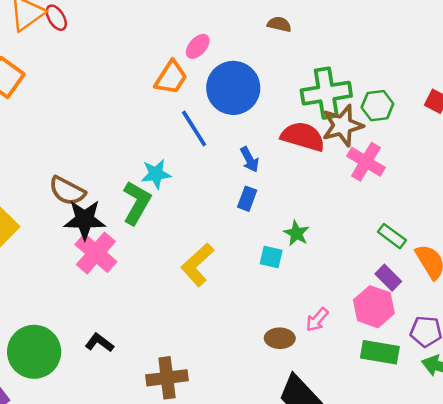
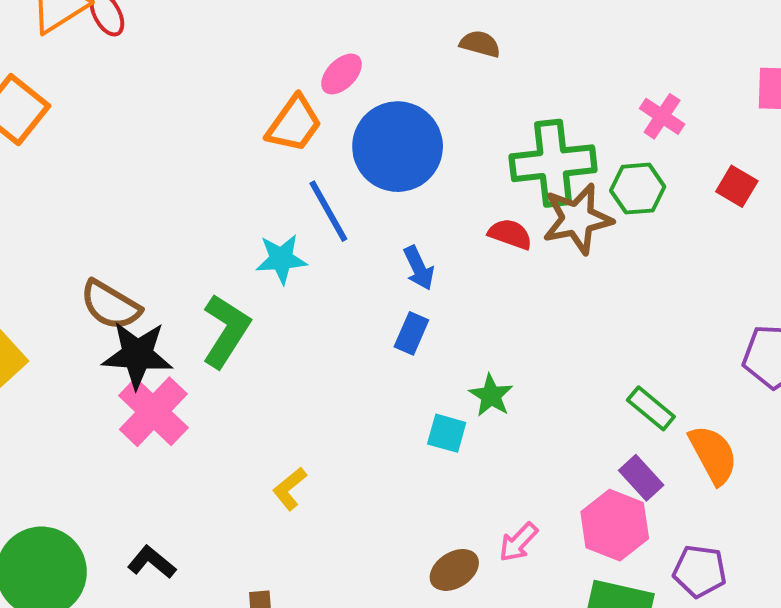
red semicircle: (303, 137) -> (510, 234), size x0.6
pink cross: (366, 162) -> (662, 116), moved, size x0.7
cyan star: (156, 174) -> (281, 259), moved
yellow L-shape: (197, 265) -> (290, 489), moved, size x0.6
brown ellipse: (280, 338) -> (454, 570), turned -36

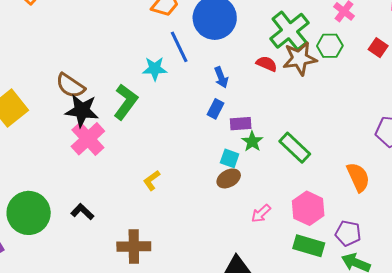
green cross: (553, 163) -> (290, 31), turned -36
green rectangle: (651, 408) -> (295, 148), moved, size x1.4
purple rectangle: (641, 478) -> (241, 124), moved, turned -55
brown ellipse: (454, 570) -> (229, 178), moved

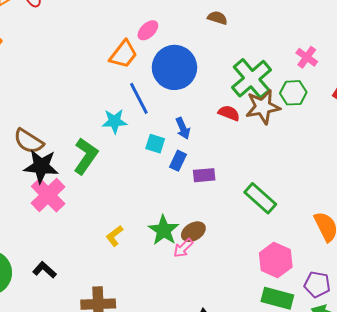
green star: (252, 141) -> (164, 230), moved, size x1.4
cyan square: (230, 158) -> (155, 144), moved
pink arrow: (261, 213) -> (183, 248), moved

